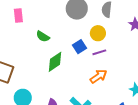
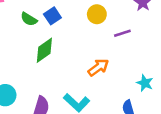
blue square: (79, 47) -> (52, 16), moved
purple line: (99, 52) -> (122, 33), moved

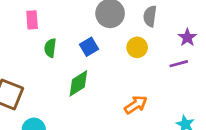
green semicircle: (29, 19) -> (50, 48), moved, turned 63
purple line: (122, 33) -> (179, 64), moved

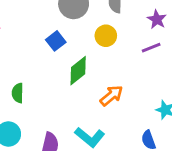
green semicircle: (50, 48) -> (18, 93), moved
green diamond: (78, 83) -> (78, 71), moved

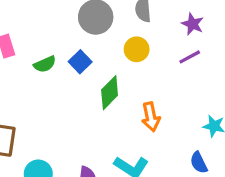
green semicircle: (18, 93) -> (45, 64), moved, turned -108
orange arrow: (111, 96) -> (151, 117), turned 125

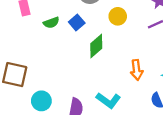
orange arrow: (151, 117) -> (137, 70), moved

